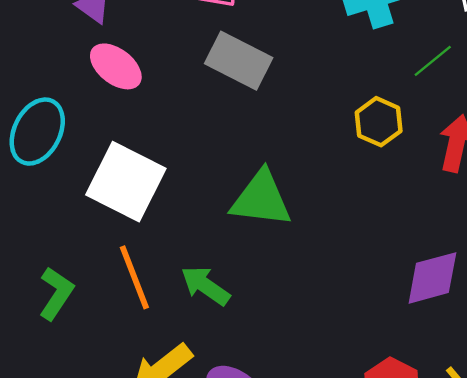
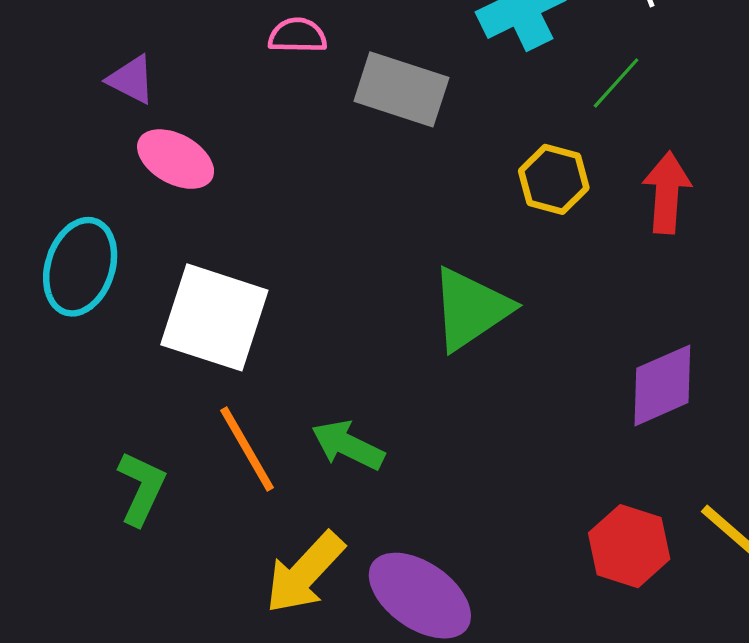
gray rectangle: (239, 61) -> (401, 89), moved
green triangle: (261, 199) -> (471, 309), moved, turned -32

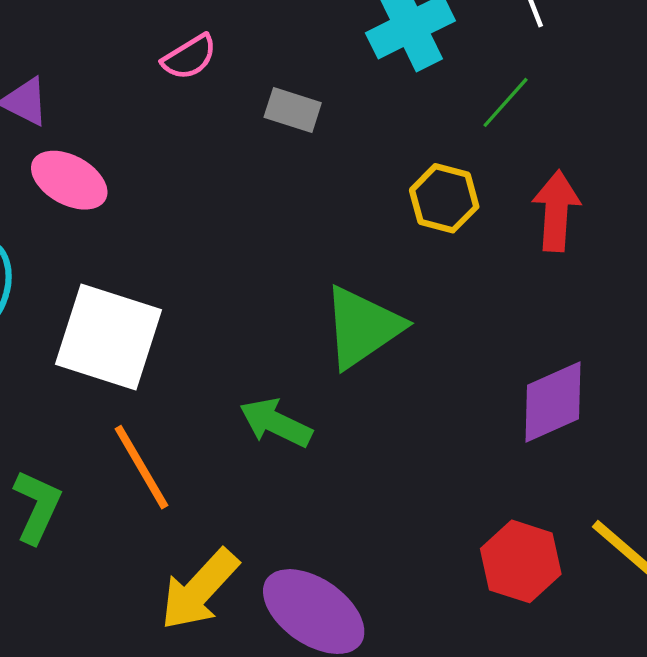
pink semicircle: (297, 35) -> (189, 57), turned 148
gray rectangle: (401, 89) -> (293, 110), size x0.6
green arrow: (348, 445) -> (276, 423), moved

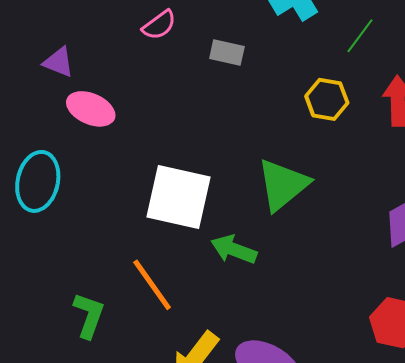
white square: (108, 337) -> (179, 197), moved

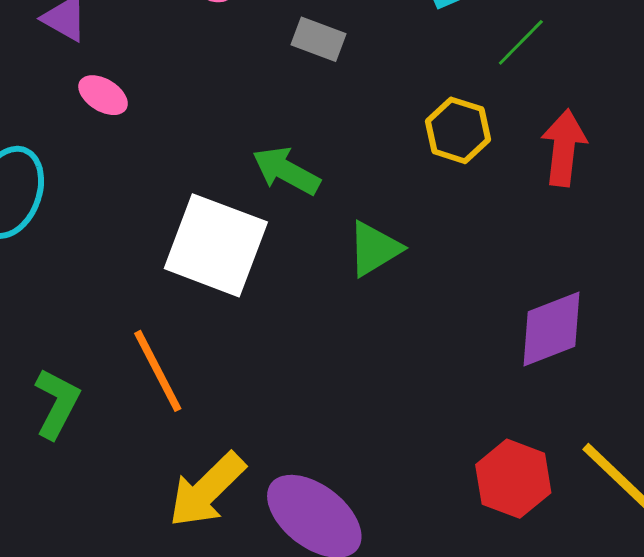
pink ellipse: (91, 109) -> (103, 95), size x0.7
green triangle: (283, 185) -> (374, 249), size x0.7
green arrow: (234, 250) -> (286, 171), moved

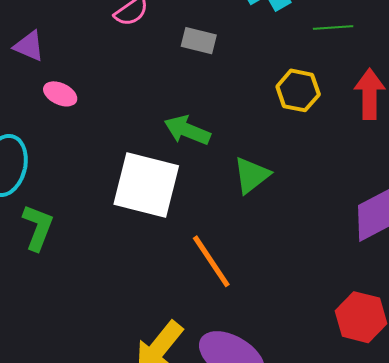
green line: (521, 42) -> (333, 27), turned 48
orange line: (158, 371) -> (211, 261), moved
green L-shape: (57, 403) -> (38, 227), moved

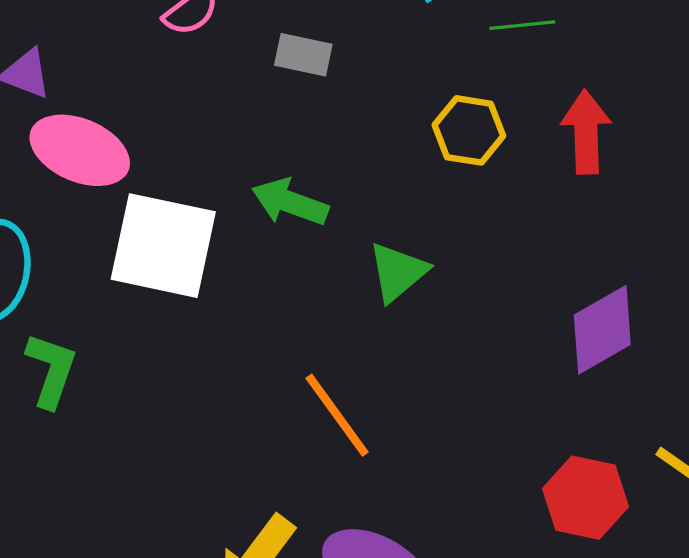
pink ellipse: (60, 94) -> (80, 150), size x1.8
white square: (146, 185) -> (163, 246), moved

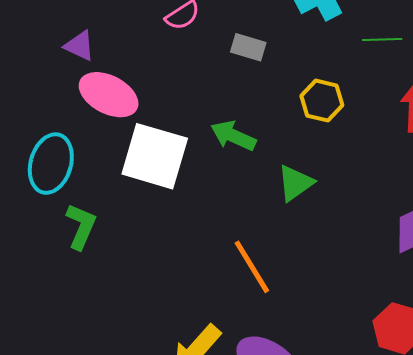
yellow hexagon: (469, 130) -> (322, 101), moved

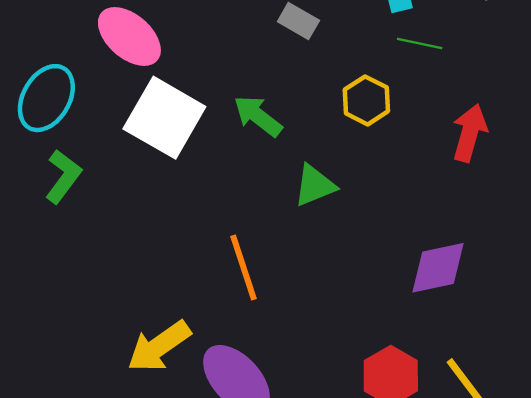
green line: (382, 40) -> (420, 43), moved

